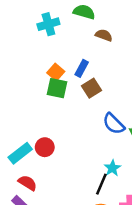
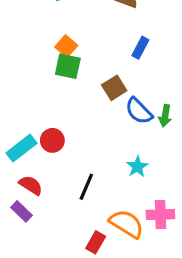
blue rectangle: (82, 68) -> (140, 48), moved
brown square: (91, 88) -> (114, 88), moved
black line: (101, 184) -> (86, 187), moved

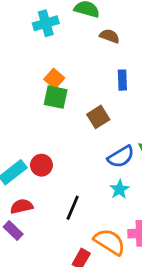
blue rectangle: (140, 48) -> (122, 80), turned -30
blue semicircle: (139, 111) -> (121, 157), moved, turned -76
red semicircle: (31, 185) -> (22, 206), turned -45

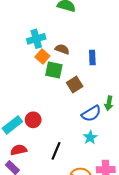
cyan cross: (46, 23) -> (36, 39), moved
brown semicircle: (110, 36) -> (62, 49), moved
green square: (56, 97) -> (54, 70), moved

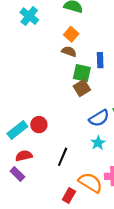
cyan cross: (36, 39) -> (29, 16), moved, turned -36
orange square: (42, 57) -> (71, 34), moved
green square: (54, 70) -> (82, 73), moved

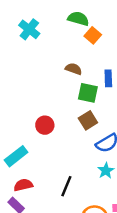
orange square: (71, 34) -> (93, 35), moved
brown square: (82, 88) -> (88, 120), moved
red circle: (39, 125) -> (45, 125), moved

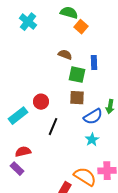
brown square: (88, 120) -> (77, 98), turned 35
cyan rectangle: (16, 156) -> (18, 116), moved
black line: (66, 186) -> (53, 127), moved

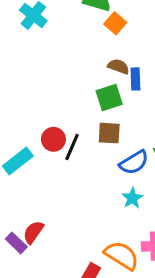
brown semicircle: (65, 55) -> (118, 67), moved
green square: (77, 75) -> (109, 97), turned -30
black line: (53, 127) -> (72, 147), moved
red semicircle: (23, 152) -> (33, 232), moved, turned -42

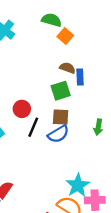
red circle: (53, 139) -> (22, 109), moved
blue semicircle: (134, 162) -> (58, 134), moved
cyan star: (132, 198) -> (78, 185), moved, size x1.5

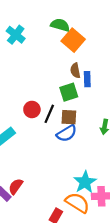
orange square: (65, 36) -> (73, 40), size x1.5
brown semicircle: (67, 68) -> (75, 70), turned -120
black line: (33, 127) -> (49, 114), moved

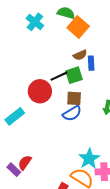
cyan cross: (16, 35) -> (35, 22), moved
brown semicircle: (75, 70) -> (80, 55), turned -104
red circle: (32, 109) -> (40, 91), size x1.5
black line: (49, 114) -> (59, 76), moved, turned 42

